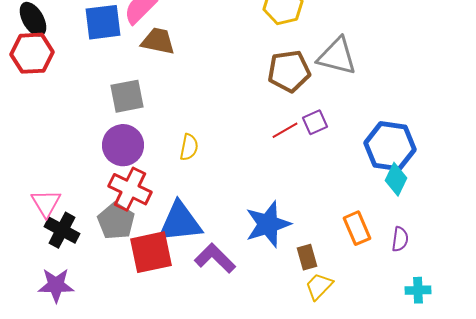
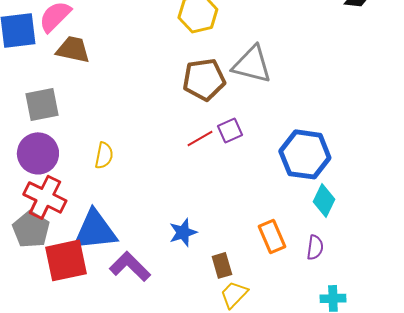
cyan diamond: (396, 179) -> (324, 200), moved
blue star: (268, 224) -> (183, 232), size x0.6

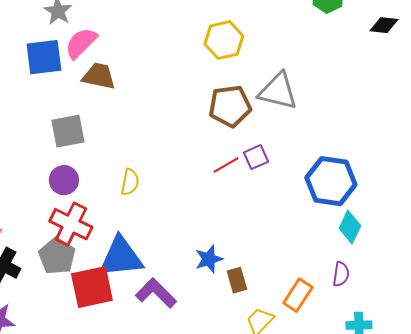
purple circle: (38, 153) -> (64, 180), size x0.7
orange rectangle: (272, 236) -> (298, 295), moved, turned 56
brown rectangle: (222, 265) -> (237, 280), moved

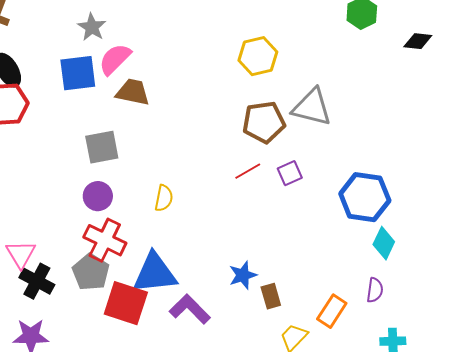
red line: (226, 165) -> (248, 171), moved
red square: (92, 287) -> (126, 303), turned 30

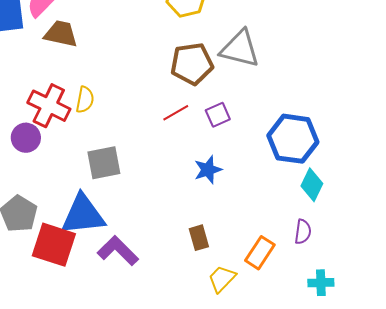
gray square: (102, 147) -> (104, 163), moved
yellow semicircle: (164, 198) -> (85, 100), moved
red cross: (105, 240) -> (49, 106), moved
blue star: (243, 275) -> (208, 170), moved

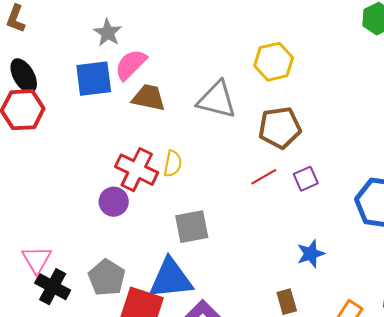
gray triangle: (240, 49) -> (217, 100), moved
blue star: (208, 170) -> (311, 254), moved

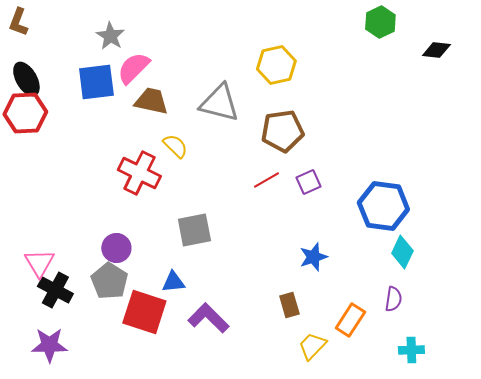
yellow semicircle: (173, 164) -> (175, 146), moved, turned -56
purple circle: (114, 202) -> (116, 248), moved
blue triangle: (171, 279) -> (173, 282), size x0.5

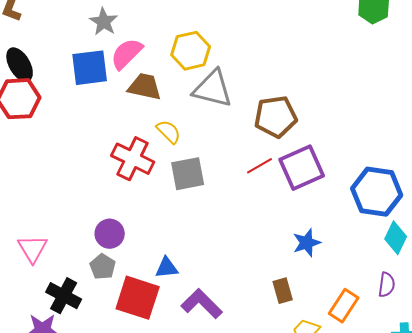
yellow hexagon: (276, 65) -> (191, 51), moved
purple square: (308, 182) -> (302, 168), size x1.8
gray square: (194, 230) -> (188, 174), moved
gray pentagon: (109, 281) -> (103, 267), size x0.7
black cross: (55, 290) -> (64, 296), moved

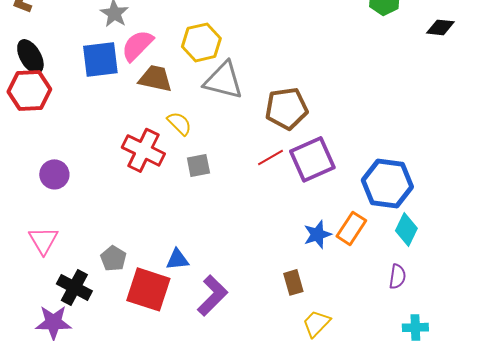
gray square: (188, 174) -> (198, 165), size x0.7
purple circle: (110, 234) -> (54, 174), moved
purple L-shape: (202, 304) -> (212, 295), turned 90
orange rectangle: (344, 306) -> (351, 228), moved

